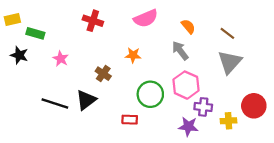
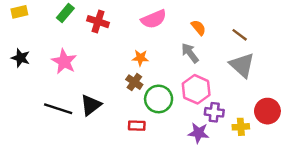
yellow rectangle: (12, 20) -> (19, 12), moved
green rectangle: (35, 33) -> (65, 13), moved, turned -66
pink star: (61, 59) -> (64, 61), size x1.5
gray triangle: (230, 62) -> (242, 65), turned -30
brown cross: (103, 74) -> (134, 82), moved

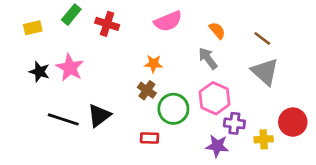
yellow rectangle: (19, 12) -> (33, 28), moved
black star: (21, 58) -> (39, 72), moved

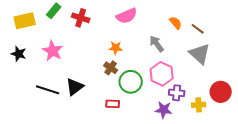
yellow rectangle: (33, 28) -> (25, 21), size x1.5
orange semicircle: (217, 31) -> (176, 23), moved
black star: (39, 72) -> (19, 54), moved

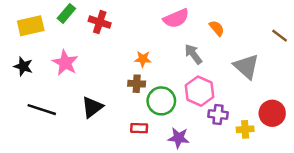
pink semicircle: (127, 16) -> (176, 18), moved
brown line: (198, 29) -> (280, 36), moved
brown cross: (111, 68) -> (137, 84), turned -32
black line: (48, 90) -> (42, 110), moved
purple star: (164, 110) -> (179, 138), moved

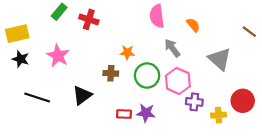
pink semicircle: (176, 18) -> (157, 16), turned 105
yellow rectangle: (31, 26) -> (17, 34), moved
brown cross: (137, 84) -> (111, 73), moved
green circle: (161, 101) -> (147, 75), moved
purple star: (179, 138) -> (146, 113), moved

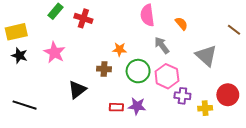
black line: (37, 97) -> (25, 105), moved

